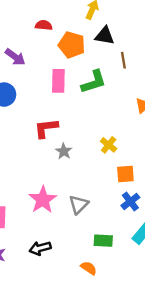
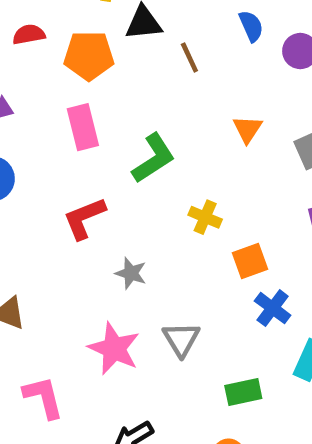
green L-shape: (94, 82) -> (153, 158), moved
gray star: (64, 151) -> (131, 273), moved

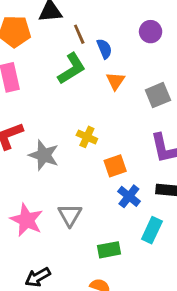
blue semicircle: (251, 26) -> (104, 49), moved
green L-shape: (153, 158) -> (72, 69), moved
gray star: (131, 273) -> (44, 155), moved, size x1.5

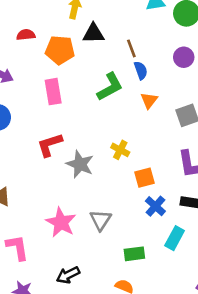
brown line: (79, 34) -> (131, 48), moved

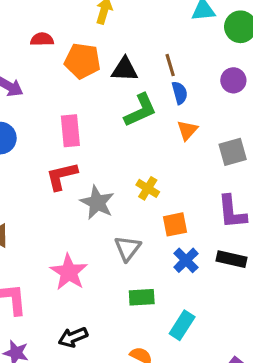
black triangle: (93, 33) -> (125, 69), moved
pink rectangle: (53, 92) -> (70, 131), moved
gray triangle: (101, 220) -> (128, 248), moved
cyan rectangle: (175, 238) -> (182, 325), moved
green rectangle: (134, 254) -> (142, 297), moved

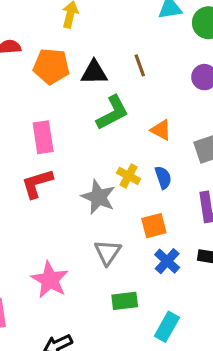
blue semicircle: (180, 93) -> (163, 178), moved
orange triangle: (187, 130) -> (161, 130), turned -40
yellow cross: (148, 188) -> (129, 176), moved
gray star: (97, 202) -> (98, 197), moved

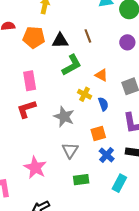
yellow cross: (129, 176) -> (85, 94), moved
cyan rectangle: (167, 327) -> (119, 183), moved

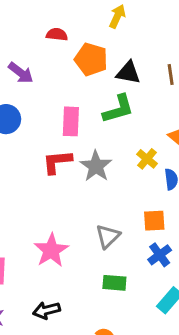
green L-shape: (72, 65) -> (118, 109), moved
gray star: (64, 117) -> (96, 166), moved

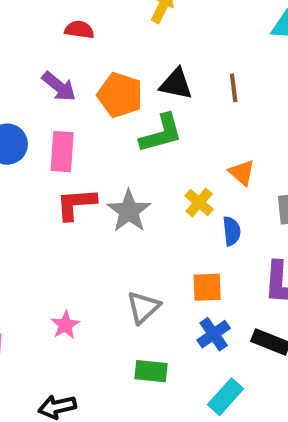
orange pentagon: (91, 59) -> (120, 95), moved
purple arrow: (21, 73) -> (59, 86), moved
pink rectangle: (71, 121) -> (62, 152), moved
pink star: (51, 250) -> (65, 325), size x0.6

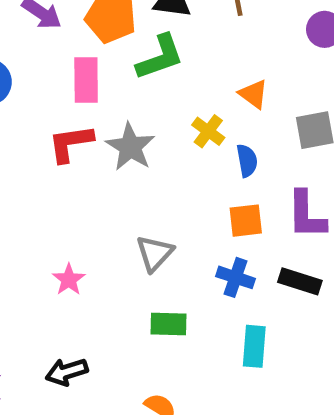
pink rectangle: (62, 152) -> (86, 80), moved
orange square: (207, 287) -> (246, 221), moved
blue cross: (214, 334) -> (236, 277), turned -32
cyan rectangle: (226, 397) -> (254, 346), turned -33

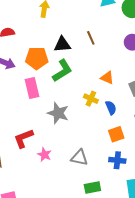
red L-shape: (71, 143) -> (24, 138), moved
gray triangle: (155, 253) -> (79, 158), turned -48
pink star: (69, 280) -> (44, 155), moved

